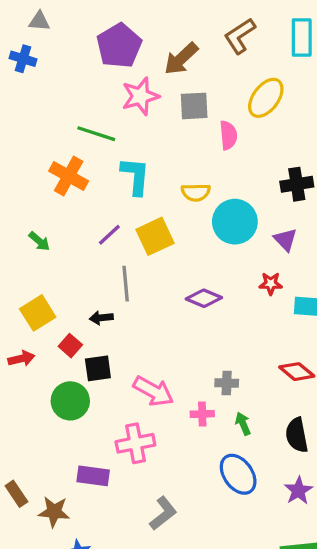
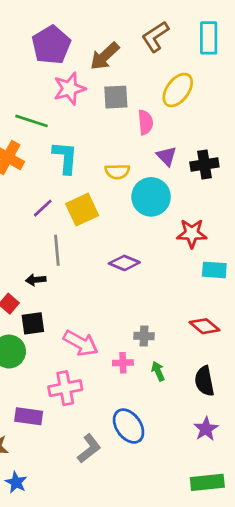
purple triangle: (285, 240) -> (166, 156), moved
red star: (271, 284) -> (192, 233), moved, size x1.5
blue ellipse: (238, 474) -> (129, 426), moved

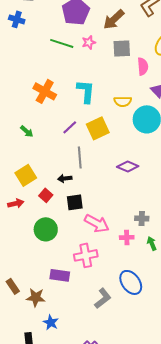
pink star: (69, 89) -> (89, 42), size x0.6
green line: (32, 121) -> (62, 43), moved
black square: (33, 323) -> (75, 202), moved

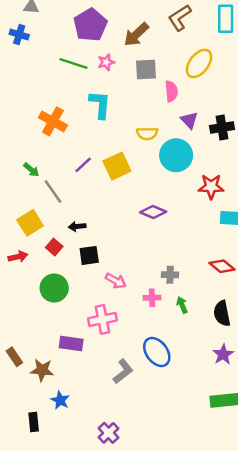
cyan L-shape: (86, 91) -> (100, 105), moved
gray line: (80, 157) -> (53, 191), moved, turned -30
pink arrow: (97, 223) -> (116, 281), size x0.7

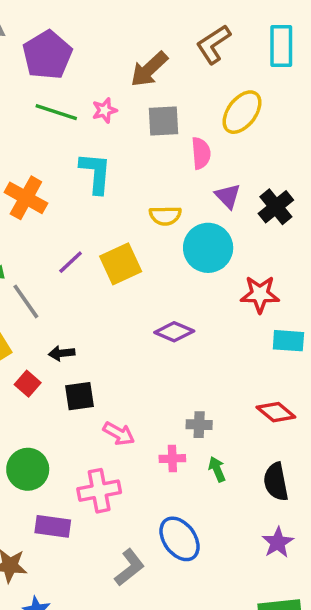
purple pentagon: (90, 25) -> (47, 55), moved
black cross: (222, 127) -> (276, 207), turned -30
green circle: (54, 288) -> (28, 469), moved

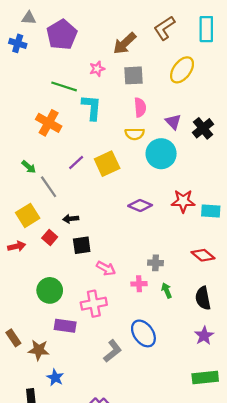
green line: (56, 112) -> (64, 86), moved
pink semicircle: (201, 153) -> (140, 107), moved
red star: (260, 294) -> (183, 201), moved

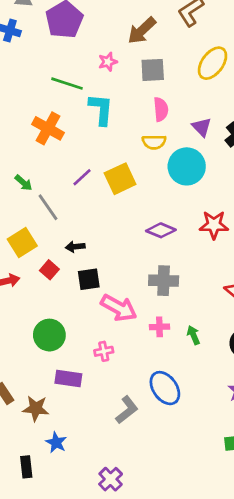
gray cross: (156, 263) -> (164, 281), moved, size x1.5
pink arrow: (106, 268) -> (119, 308), size x1.5
pink cross: (94, 304) -> (104, 351), size x0.6

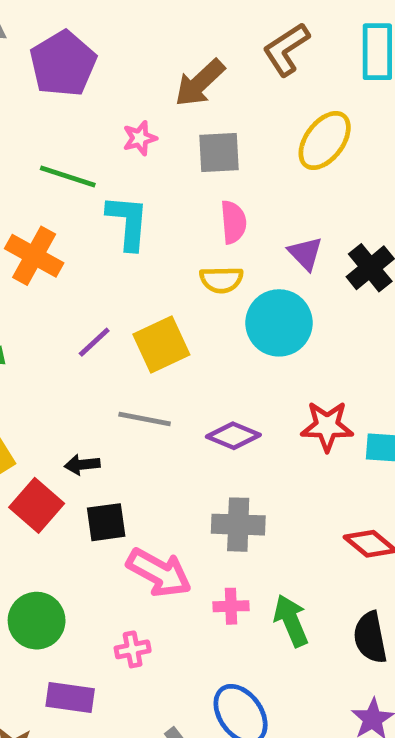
gray line: (48, 207) -> (145, 419), moved, turned -44
red square: (49, 270) -> (37, 505), size x1.5
green arrow: (193, 335) -> (291, 621), size x1.5

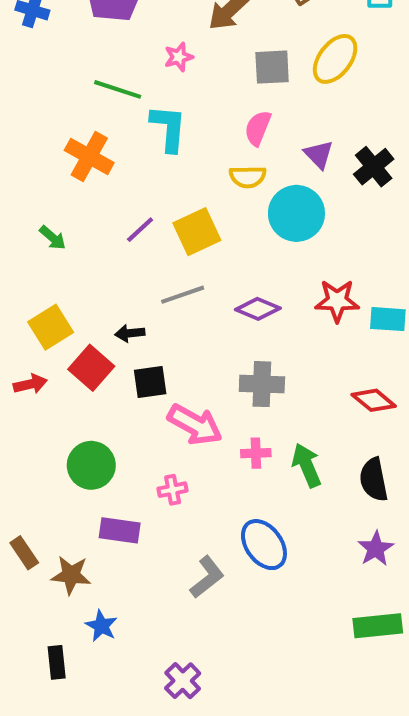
gray square: (219, 152) -> (272, 67), moved
pink semicircle: (233, 222) -> (258, 128), turned -153
gray line: (145, 419) -> (183, 295), turned -30

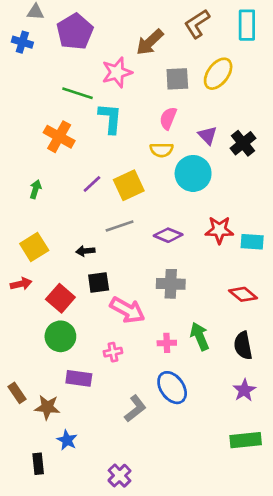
pink star: (179, 57) -> (117, 72), size x1.6
green arrow: (53, 238) -> (35, 189), turned -114
red square: (91, 368) -> (60, 298), moved
pink cross: (256, 453) -> (167, 343), moved

